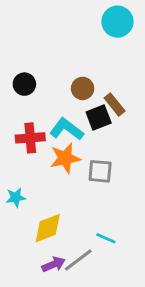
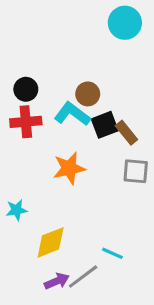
brown rectangle: (115, 104) -> (126, 133), moved
cyan L-shape: (67, 129) -> (72, 114), moved
red cross: (30, 138) -> (26, 122), moved
gray square: (100, 171) -> (136, 171), moved

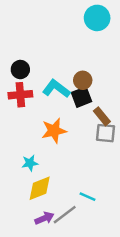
brown circle: (88, 94) -> (83, 80), moved
brown rectangle: (126, 133) -> (102, 116), moved
cyan star: (17, 210) -> (30, 163), moved

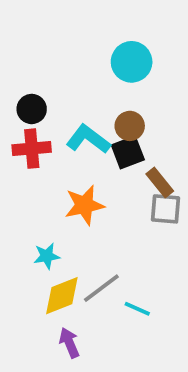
cyan circle: (97, 18) -> (132, 62), moved
gray line: (65, 215) -> (101, 288), moved
purple arrow: (44, 218) -> (69, 343), turned -90

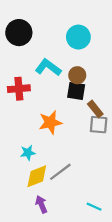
black circle: (32, 109) -> (19, 33), moved, size x1.5
cyan L-shape: (88, 139) -> (48, 67), moved
black square: (128, 152) -> (76, 91), turned 30
cyan line: (137, 309) -> (94, 207), moved

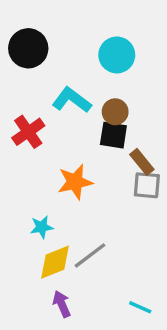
red cross: (19, 89) -> (28, 132), turned -30

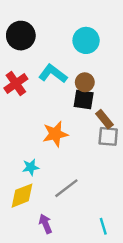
red cross: (28, 132) -> (16, 84), moved
yellow diamond: (55, 262) -> (22, 196), moved
cyan line: (140, 307) -> (103, 226), turned 49

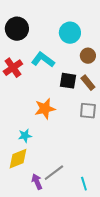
brown circle: (85, 82) -> (88, 56), moved
brown rectangle: (104, 119) -> (88, 83), moved
gray line: (66, 188) -> (54, 173), moved

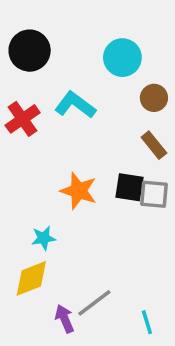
black square: (68, 81) -> (129, 187), moved
orange star: (45, 109) -> (79, 191), turned 30

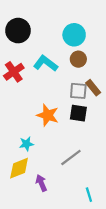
brown circle: (154, 98) -> (78, 59), moved
gray square: (154, 194) -> (78, 91), moved
gray line: (94, 303) -> (71, 158), moved
purple arrow: (65, 319) -> (41, 183), moved

